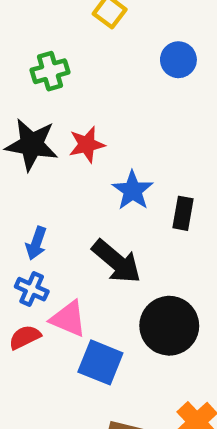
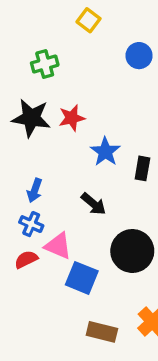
black arrow: (117, 262) -> (94, 204), size x0.7

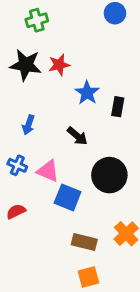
blue cross: (31, 224) -> (17, 165), moved
red semicircle: (26, 259) -> (16, 211), moved

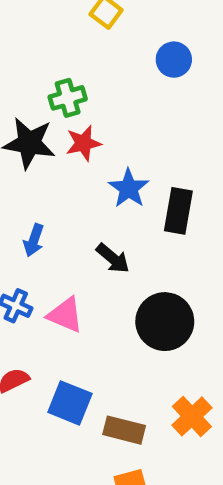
green cross: (37, 20) -> (68, 98), moved
black rectangle: (118, 107) -> (178, 211), size x1.4
blue square: (68, 197) -> (70, 403), moved

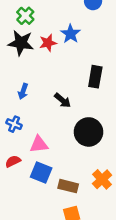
green cross: (68, 98) -> (25, 16), moved, turned -30
blue star: (129, 188) -> (70, 34), moved
pink triangle: (65, 315) -> (39, 144), moved, turned -30

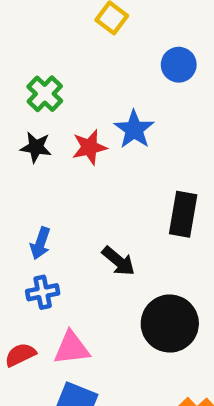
black star: (21, 43) -> (36, 147), size x0.6
blue cross: (14, 124) -> (43, 292), moved, turned -35
red semicircle: (13, 161) -> (20, 355), moved

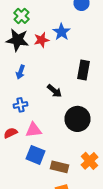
black star: (36, 147) -> (18, 40), size x1.6
blue arrow: (40, 243) -> (20, 72), moved

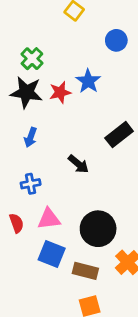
black rectangle: (84, 70) -> (119, 135), turned 42
black circle: (78, 119) -> (98, 229), moved
red semicircle: (10, 133) -> (17, 223), turned 96

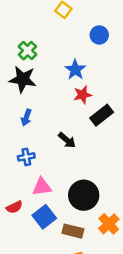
red star: (60, 92) -> (82, 95), moved
red semicircle: (17, 223) -> (14, 207), moved, turned 84
blue square: (52, 254) -> (44, 217), turned 30

